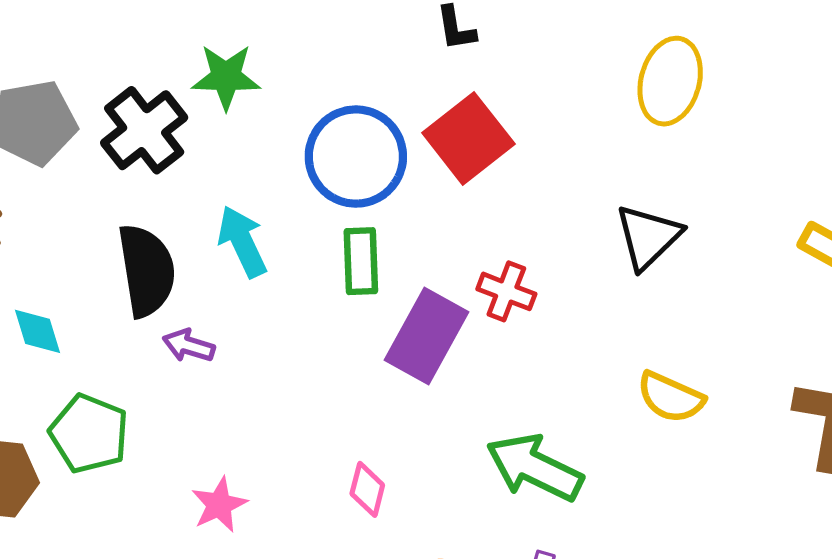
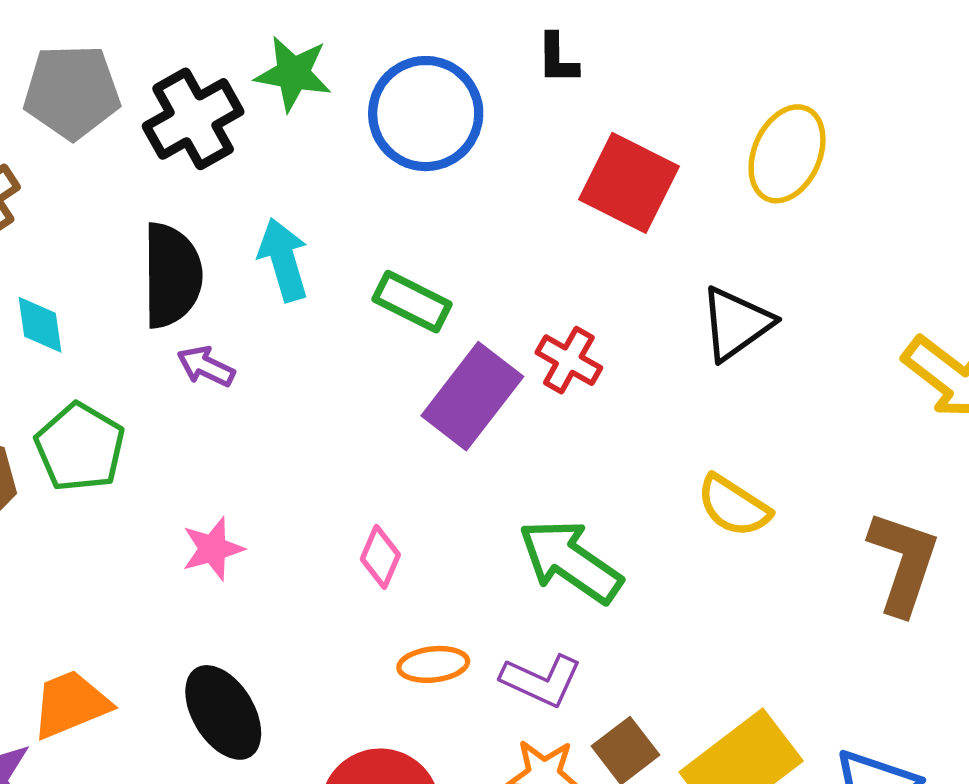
red square: (468, 138) -> (629, 183), moved, turned -34
blue circle: (356, 157) -> (426, 114), moved
green rectangle: (361, 261) -> (412, 302), turned -70

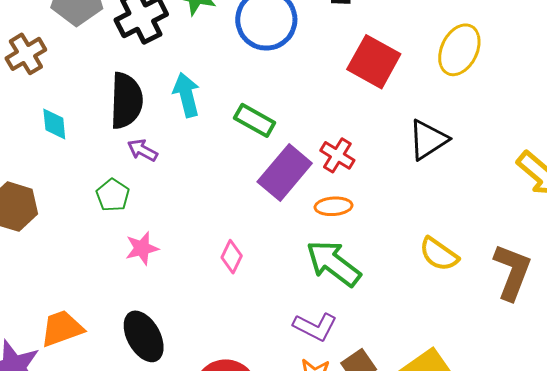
green pentagon: (80, 447) -> (113, 195), moved, size x0.7
yellow semicircle: (734, 506) -> (439, 254), moved
orange ellipse: (433, 664) -> (334, 206), moved

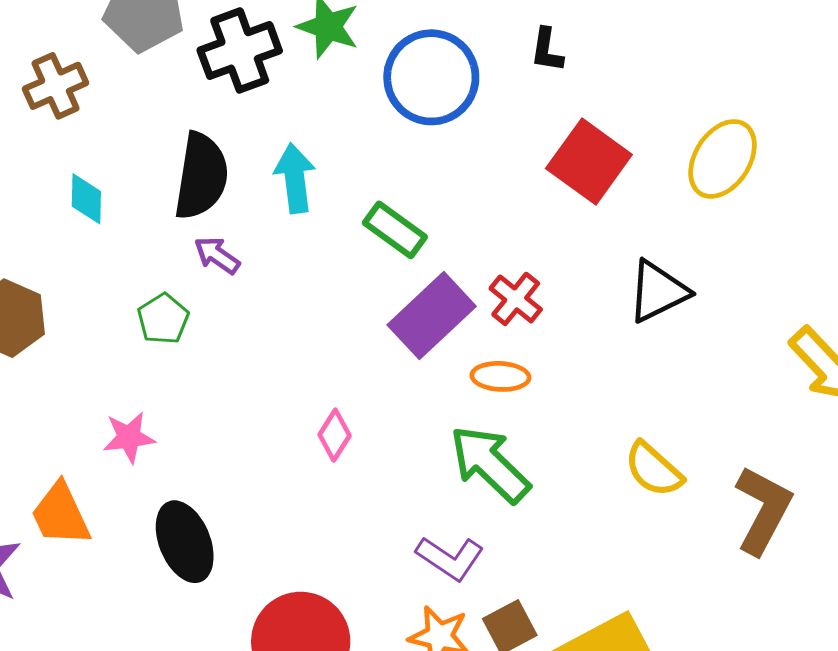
pink star: (142, 248) -> (129, 437), moved
orange trapezoid: (62, 328) -> (60, 514), turned -102

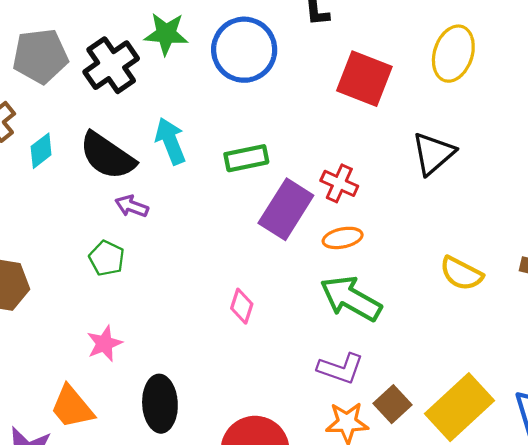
black semicircle: (201, 176) -> (107, 156), turned 130
cyan diamond: (86, 199) -> (41, 151), moved, turned 66
green rectangle: (395, 230) -> (246, 158), turned -33
black ellipse: (185, 542) -> (160, 404), turned 34

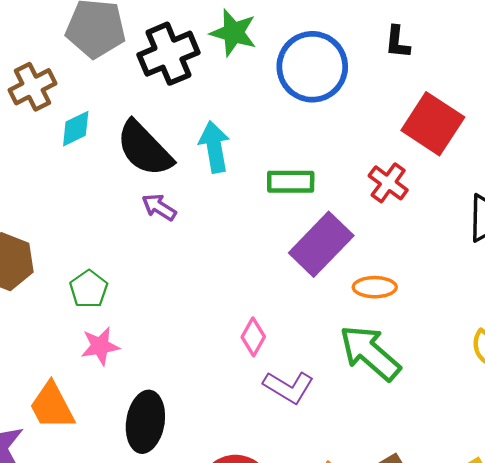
red cross: (339, 183) -> (388, 183), moved
green pentagon: (107, 258) -> (89, 289), moved
purple L-shape: (341, 368) -> (288, 387), moved

